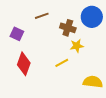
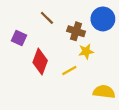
brown line: (42, 16) -> (47, 18), turned 64
red diamond: (24, 64) -> (40, 62), moved

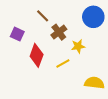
brown cross: (76, 31) -> (59, 32), moved, turned 35

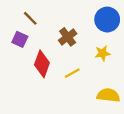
brown line: (43, 16) -> (30, 18), moved
yellow star: (78, 46) -> (103, 53), moved

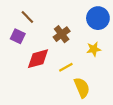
red diamond: (42, 64) -> (38, 59), turned 55
yellow semicircle: (108, 95) -> (82, 88), moved, turned 60

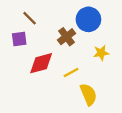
blue circle: (98, 18) -> (88, 19), moved
purple square: (18, 36) -> (19, 39), turned -32

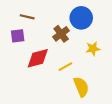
brown line: (30, 18) -> (27, 17), turned -32

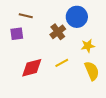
red diamond: (38, 58) -> (32, 68), moved
yellow semicircle: (81, 87) -> (92, 71), moved

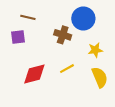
brown cross: (58, 32) -> (63, 35), turned -35

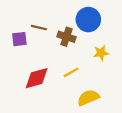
brown line: (28, 17) -> (39, 28), moved
yellow semicircle: (100, 77) -> (88, 98), moved, turned -90

